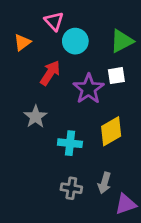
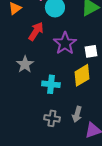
white square: (116, 76) -> (91, 51), moved

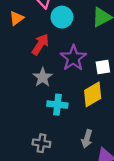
gray star: (25, 64) -> (43, 77), moved
gray cross: (52, 118) -> (41, 143), moved

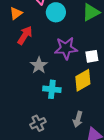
red arrow: (40, 44) -> (25, 35), moved
purple star: (73, 58) -> (66, 48), turned 30
gray cross: (41, 143) -> (38, 123), turned -35

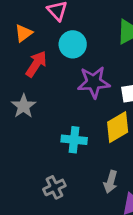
cyan circle: (56, 12) -> (73, 44), moved
gray star: (39, 65) -> (24, 106), moved

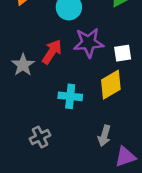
red arrow: (36, 64) -> (52, 52), moved
gray cross: (54, 187) -> (40, 137), moved

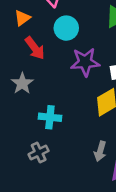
red arrow: (52, 52) -> (35, 48), moved, turned 110
cyan cross: (70, 96) -> (50, 117), moved

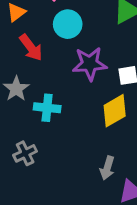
cyan cross: (50, 117) -> (47, 108), moved
gray cross: (39, 152) -> (25, 153), moved

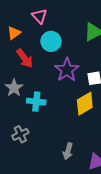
purple star: (90, 64) -> (67, 70), turned -30
gray arrow: (107, 168) -> (68, 151), moved

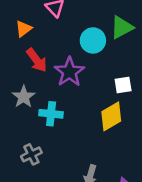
cyan circle: (51, 41) -> (93, 40), moved
purple star: (67, 70) -> (69, 72), moved

